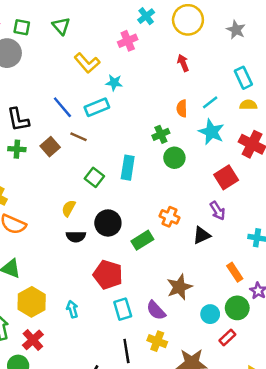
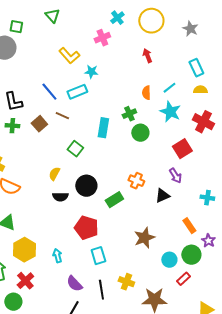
green triangle: (61, 26) -> (52, 16), moved
cyan rectangle: (128, 168) -> (103, 128), moved
purple semicircle: (156, 310) -> (74, 284), moved

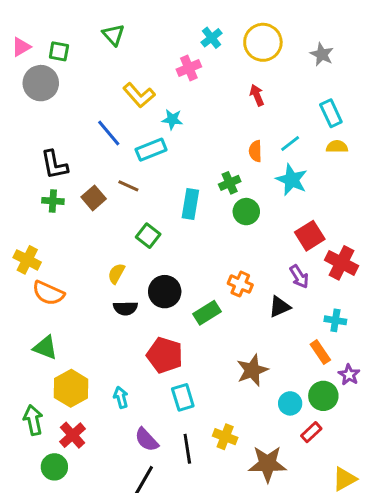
blue line: (49, 92) -> (109, 133), moved
red cross: (203, 122) -> (341, 263), moved
cyan cross: (207, 198) -> (335, 320), moved

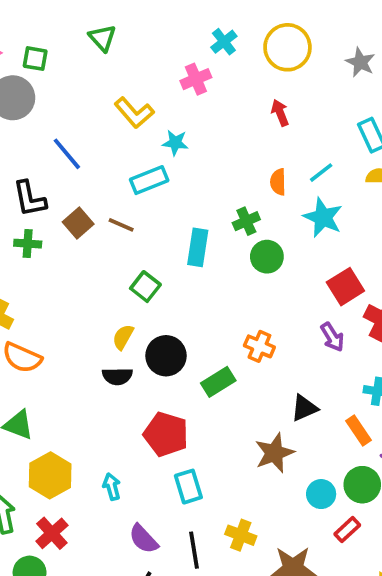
blue line: (109, 133) -> (67, 154), moved
brown square: (94, 198) -> (78, 223), moved
yellow semicircle: (116, 273) -> (123, 337), moved
black triangle: (280, 307) -> (304, 408), moved

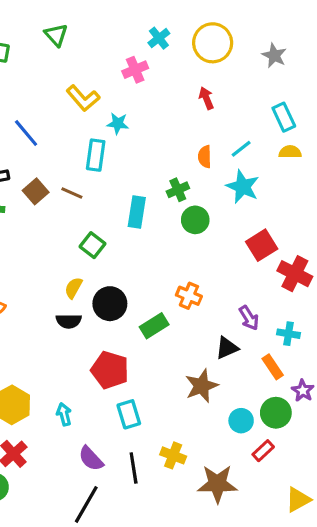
cyan rectangle: (149, 180) -> (96, 155), turned -60
purple arrow: (332, 337) -> (249, 318), moved

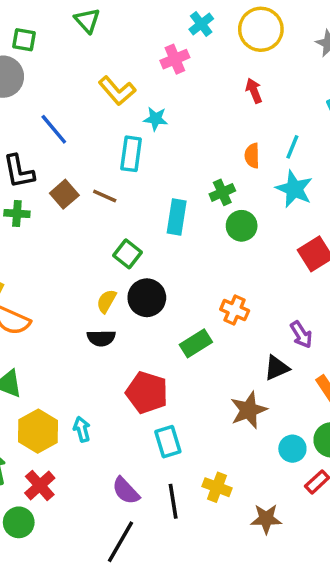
cyan line: (241, 149) -> (292, 147), turned -30
black circle: (110, 304) -> (147, 298), moved
cyan arrow: (64, 414) -> (82, 429), moved
brown star: (217, 484) -> (266, 519), size x0.7

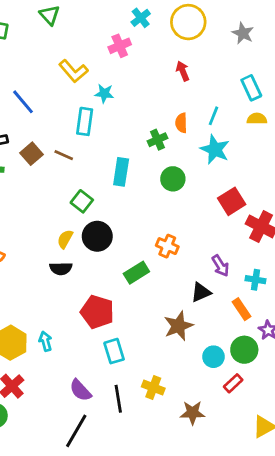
green cross: (222, 192) -> (157, 140), moved

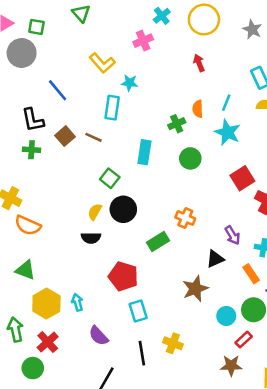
purple semicircle: (80, 390) -> (98, 336), moved
brown star: (192, 413) -> (231, 366), moved

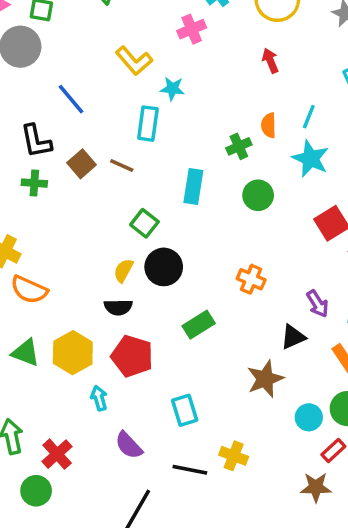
green rectangle: (158, 242) -> (199, 325), moved
red pentagon: (123, 276) -> (132, 356), moved
yellow hexagon: (46, 304) -> (73, 353), moved
black line: (142, 353) -> (190, 470), turned -70

